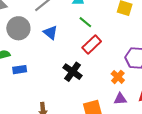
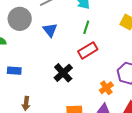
green line: (85, 22) -> (86, 27), turned 56
blue rectangle: (20, 70) -> (14, 71), moved

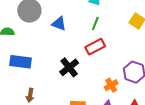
blue triangle: (50, 30) -> (59, 24), turned -35
blue rectangle: (14, 71) -> (20, 62), size x1.5

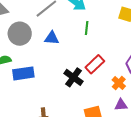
red rectangle: (95, 47) -> (95, 64), moved
blue rectangle: (20, 62) -> (23, 73), moved

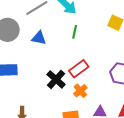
orange cross: (119, 83) -> (80, 91), moved

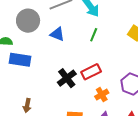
orange cross: (80, 91) -> (102, 95), moved

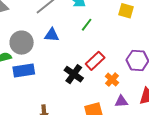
gray circle: (28, 21) -> (22, 43), moved
green line: (94, 35) -> (87, 25), turned 32

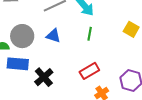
green line: (87, 25) -> (90, 34), turned -40
black cross: (74, 74) -> (44, 77), moved

